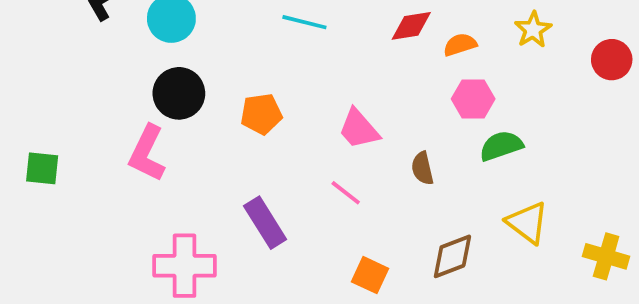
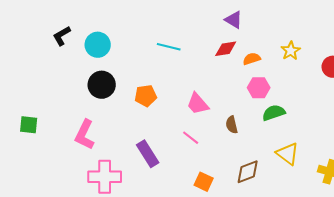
pink L-shape: (147, 153) -> (85, 135), moved

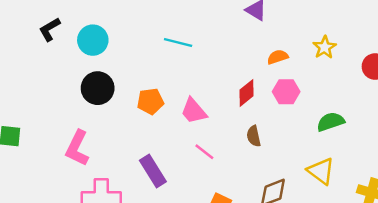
red diamond: (226, 49) -> (246, 93), moved, turned -30
pink trapezoid: (198, 104) -> (194, 111), moved
green semicircle: (274, 113) -> (331, 122), moved

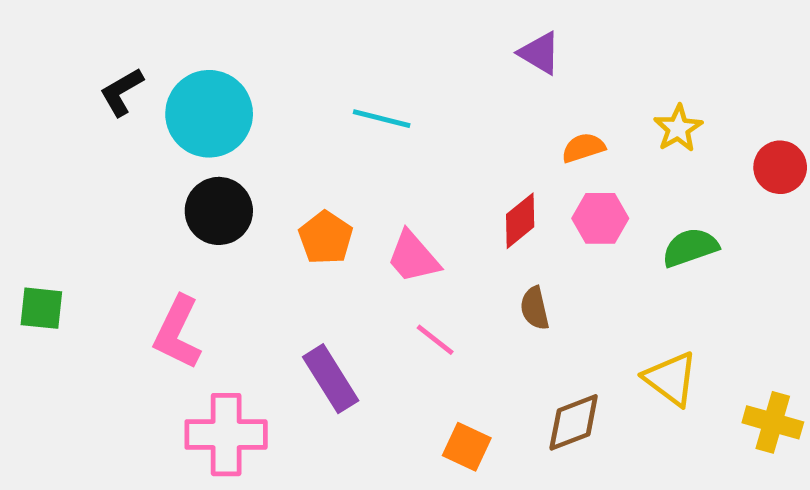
cyan circle: (93, 40) -> (209, 114), size x1.4
orange pentagon: (150, 101) -> (326, 238), turned -30
green semicircle: (331, 122) -> (690, 247), moved

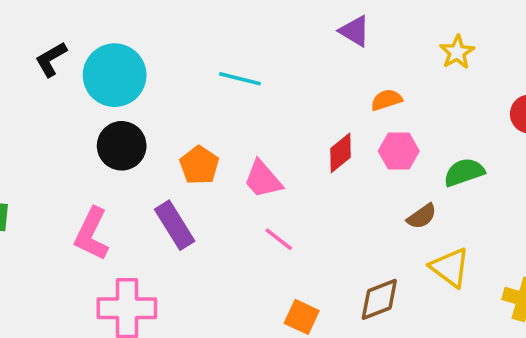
yellow star: (678, 128) -> (457, 52), moved
brown semicircle: (535, 308) -> (422, 216), moved, turned -112
purple rectangle: (331, 379) -> (175, 225), moved

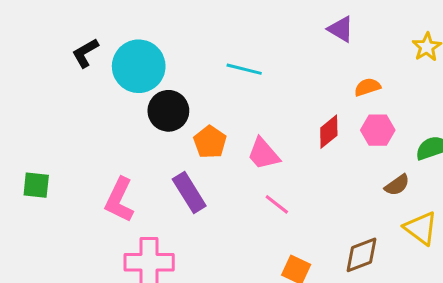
black circle: (122, 146) -> (168, 111), moved

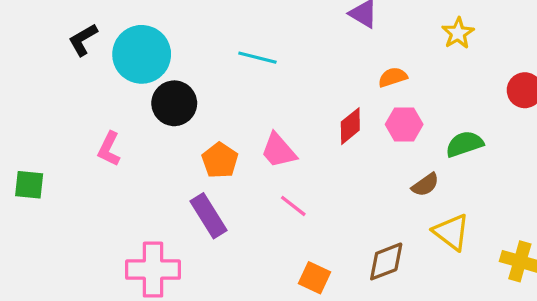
orange pentagon: (210, 142) -> (220, 160), moved
purple rectangle: (189, 192) -> (208, 216), moved
pink L-shape: (119, 200) -> (109, 149), moved, size x0.7

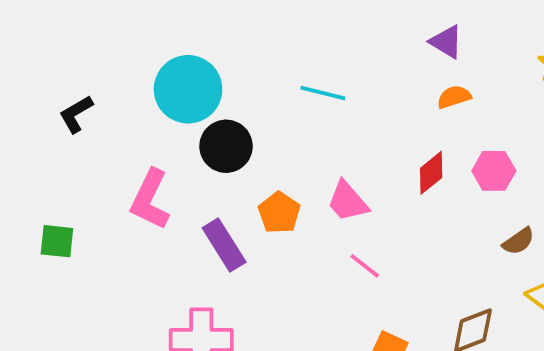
black L-shape: (83, 40) -> (76, 114), moved
orange semicircle: (393, 77) -> (454, 97), moved
pink L-shape: (109, 149) -> (150, 199), size x1.5
purple rectangle: (208, 216) -> (224, 245), moved

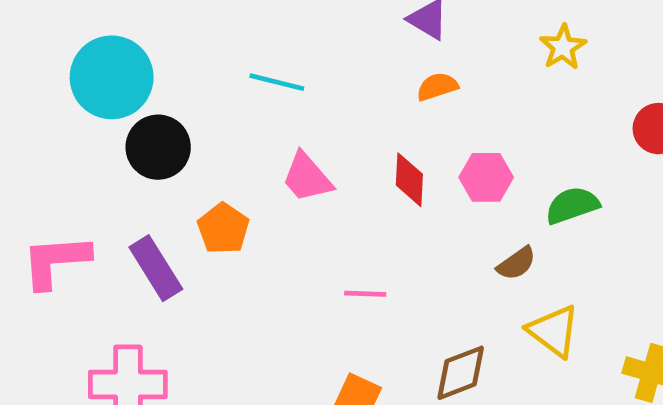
red diamond: (431, 173) -> (409, 180), turned -48
pink L-shape: (150, 199) -> (56, 261), moved, turned 60
pink trapezoid: (348, 201) -> (307, 177), moved
pink line: (365, 266) -> (365, 294), moved, turned -36

